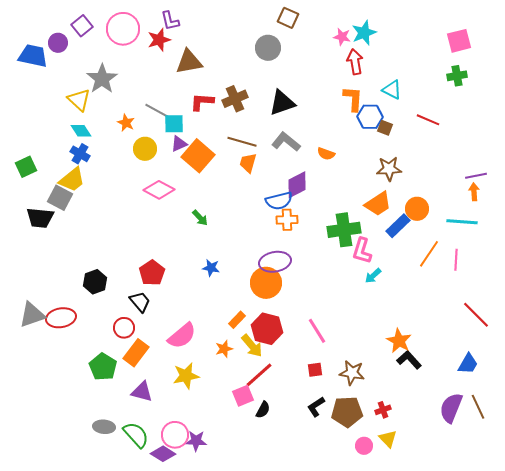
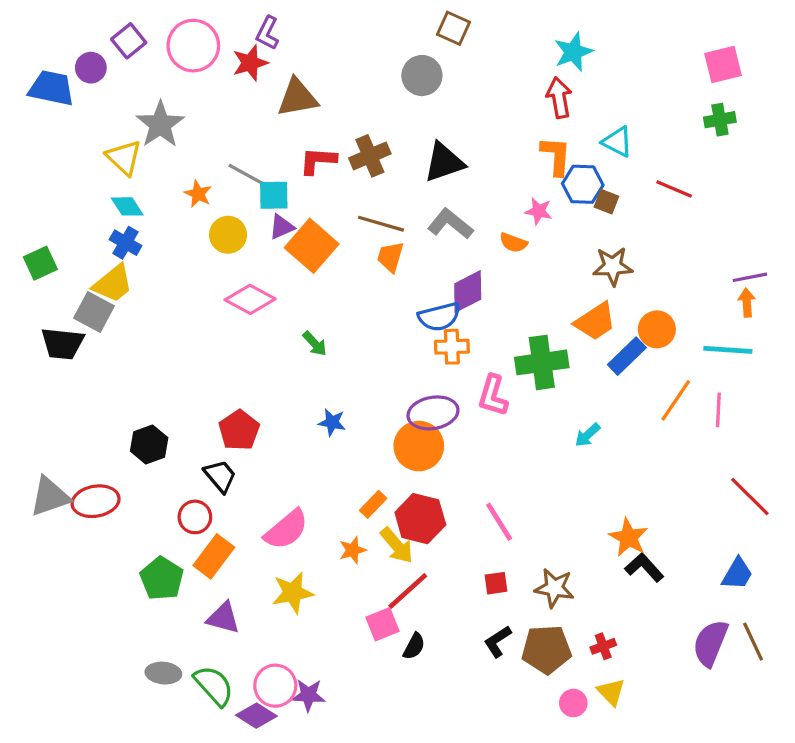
purple L-shape: (170, 21) -> (267, 33), turned 40
pink star: (342, 37) -> (539, 211), moved
pink L-shape: (362, 251) -> (493, 396), moved

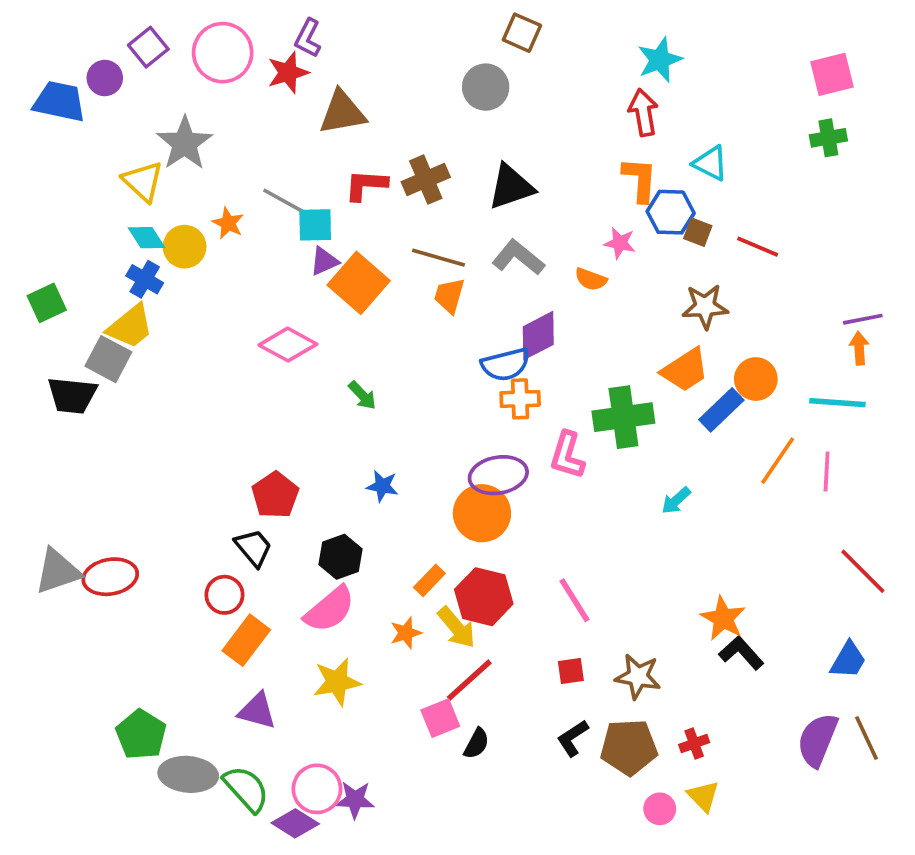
red line: (674, 189) -> (758, 247), moved
yellow circle: (228, 235) -> (185, 247), moved
black hexagon: (149, 444) -> (341, 557), moved
green pentagon: (162, 578) -> (141, 734), moved
gray ellipse: (163, 673) -> (188, 774), size x1.4

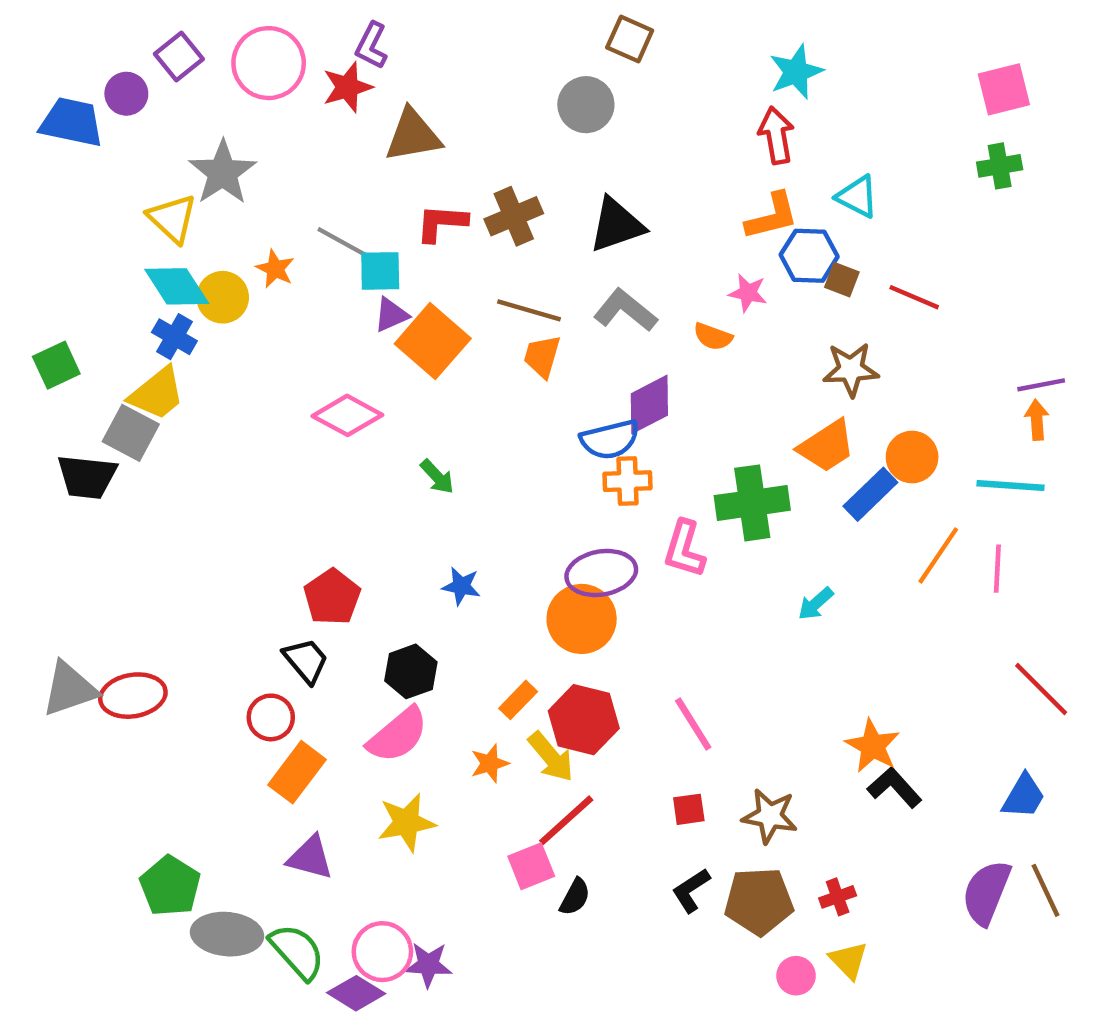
orange L-shape: (640, 180) -> (772, 216), turned 72
cyan diamond: (146, 238) -> (177, 286), size x1.4

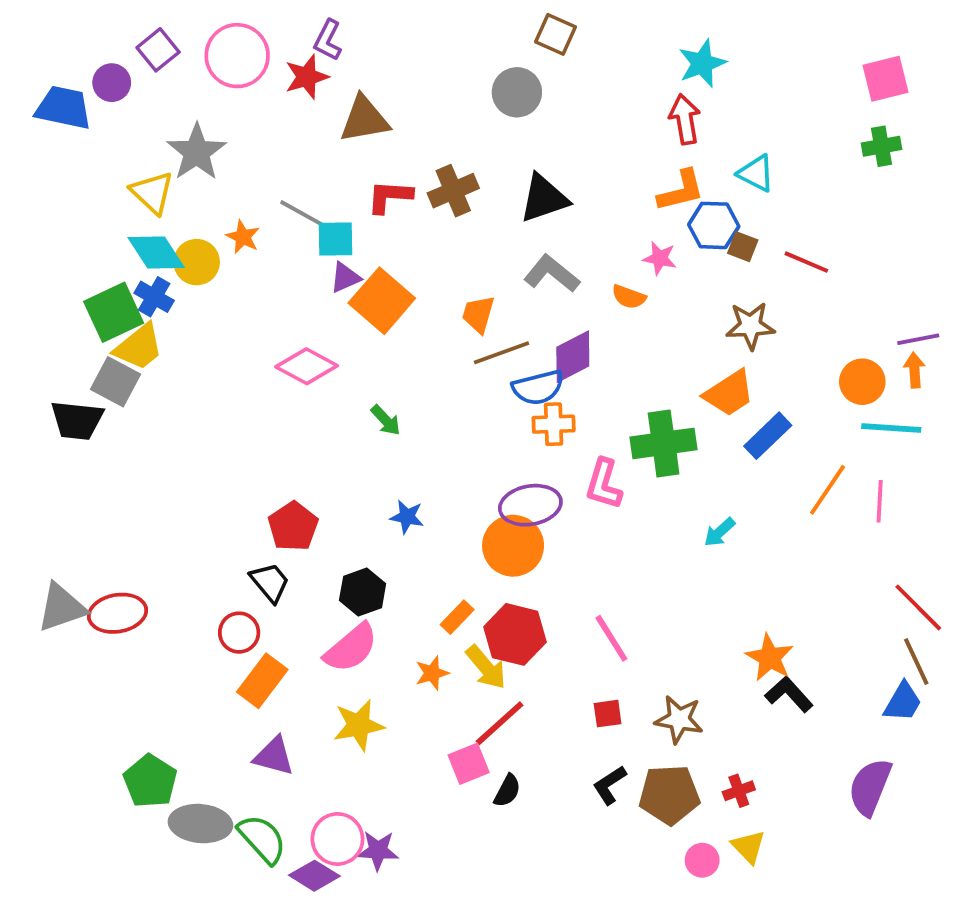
brown line: (529, 310) -> (501, 353), moved, turned -36
green square: (56, 365) -> (114, 312), moved, size x1.4
orange circle: (912, 457) -> (862, 382), moved
brown line: (1046, 890) -> (916, 661), moved

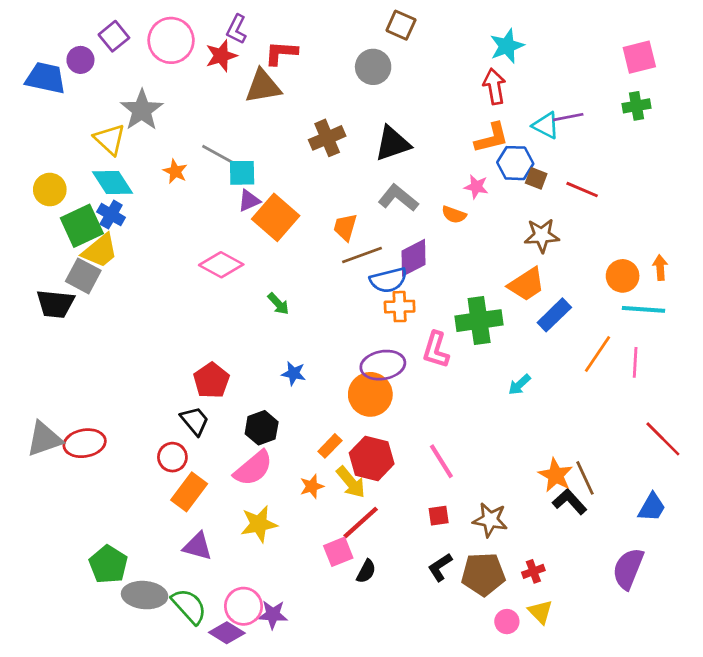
red L-shape: (390, 196) -> (281, 53), moved
yellow circle: (197, 262) -> (50, 190), moved
purple line: (918, 339) -> (568, 117), moved
brown line: (916, 661) -> (585, 478), moved

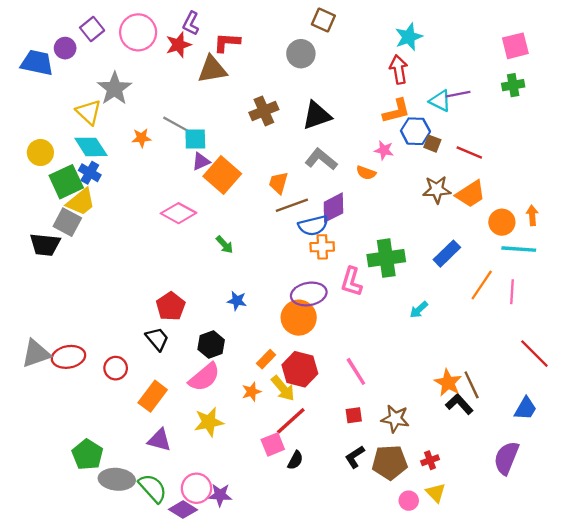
orange star: (175, 171) -> (141, 138), turned -30
orange trapezoid: (526, 284) -> (470, 194), moved
red circle: (172, 457) -> (116, 368), moved

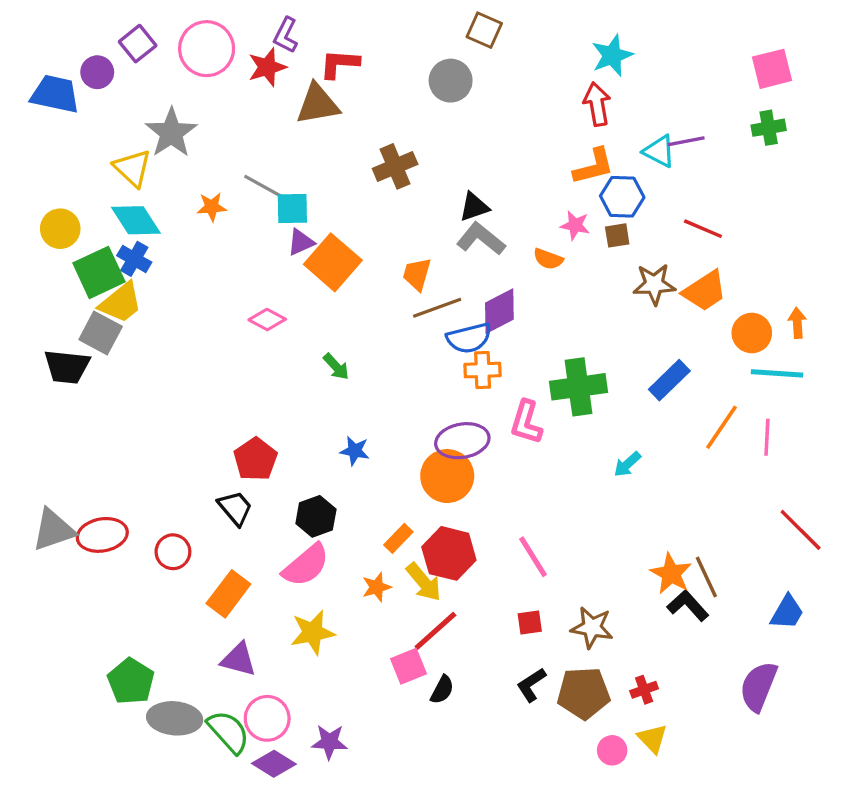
black triangle: (317, 115) -> (474, 207), moved, size x0.7
brown square: (432, 144) -> (617, 235), moved, turned -30
pink diamond: (179, 213) -> (267, 320), size x0.7
pink circle: (196, 488) -> (267, 718), moved

